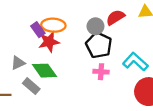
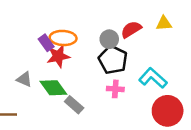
gray triangle: (18, 63) -> (24, 79), turned 48
gray rectangle: (31, 86) -> (74, 105), moved

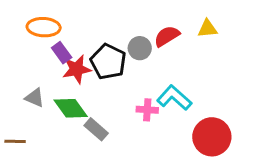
orange ellipse: (63, 38) -> (44, 27), moved
black pentagon: (113, 60) -> (108, 62), moved
cyan L-shape: (153, 78) -> (174, 98), moved

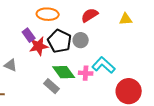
orange ellipse: (44, 27) -> (48, 14), moved
red semicircle: (167, 36) -> (90, 15), moved
gray circle: (140, 48) -> (81, 40), moved
green diamond: (71, 108) -> (64, 72), moved

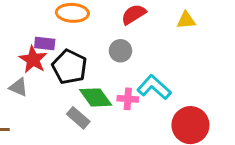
purple rectangle: (29, 35) -> (45, 43), turned -48
black pentagon: (60, 41) -> (69, 67), moved
red star: (39, 46) -> (33, 60), moved, turned -30

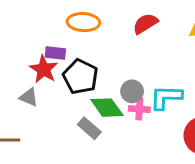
gray circle: (120, 51) -> (132, 91), moved
cyan L-shape: (154, 87) -> (166, 97), turned -40

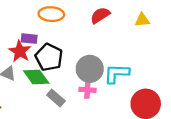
gray circle: (132, 91) -> (90, 69), size x1.5
green diamond: (107, 108) -> (36, 77), moved
pink cross: (139, 109) -> (87, 90), moved

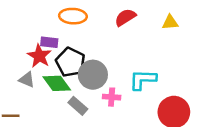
gray circle: (90, 69) -> (93, 75), moved

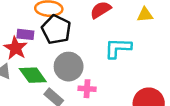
black pentagon: (70, 62) -> (56, 30), moved
cyan L-shape: (143, 80) -> (118, 48), moved

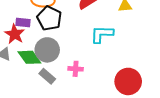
gray circle: (69, 67) -> (47, 50), moved

